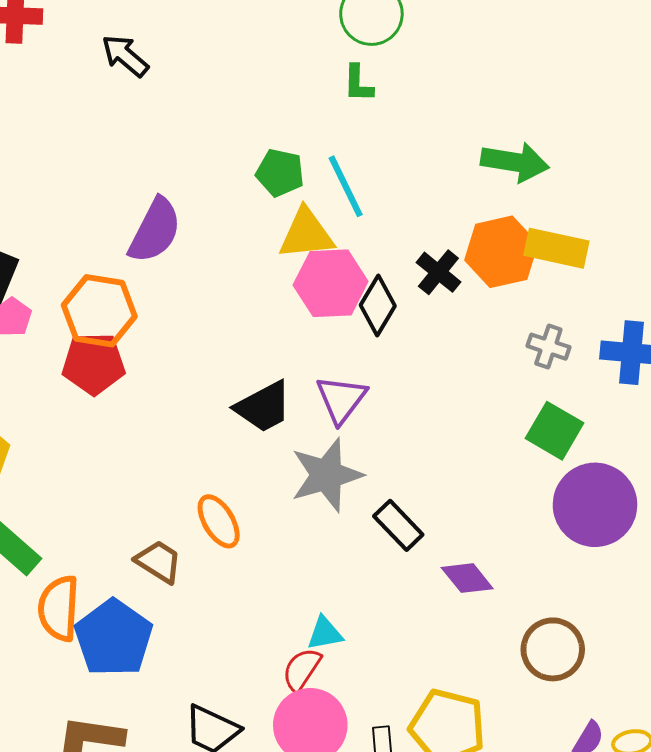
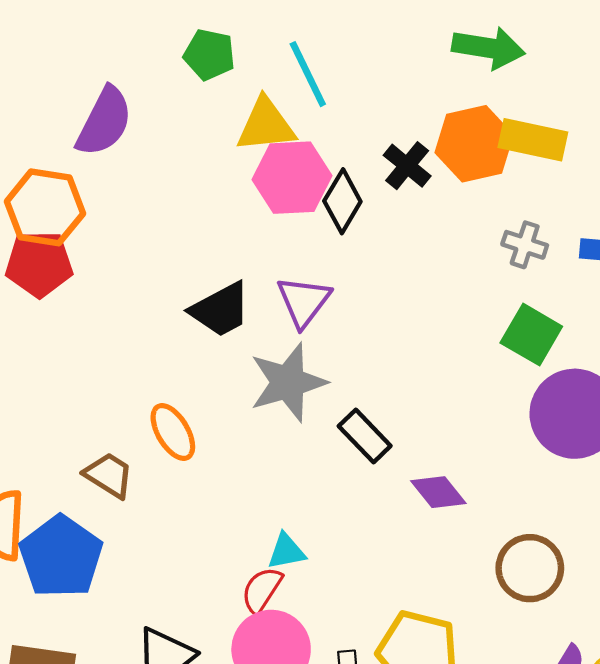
green pentagon: (280, 173) -> (209, 55), moved

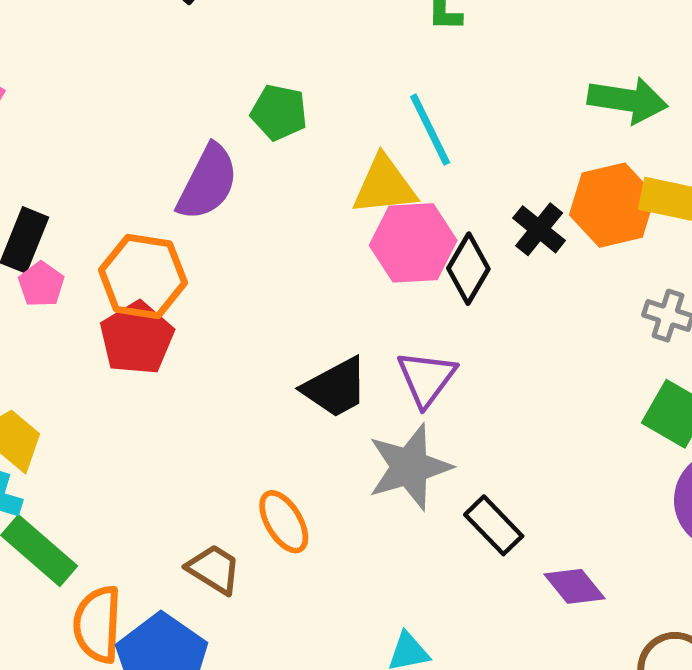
green pentagon: (209, 55) -> (279, 112), moved
red pentagon: (39, 264) -> (137, 338), turned -30

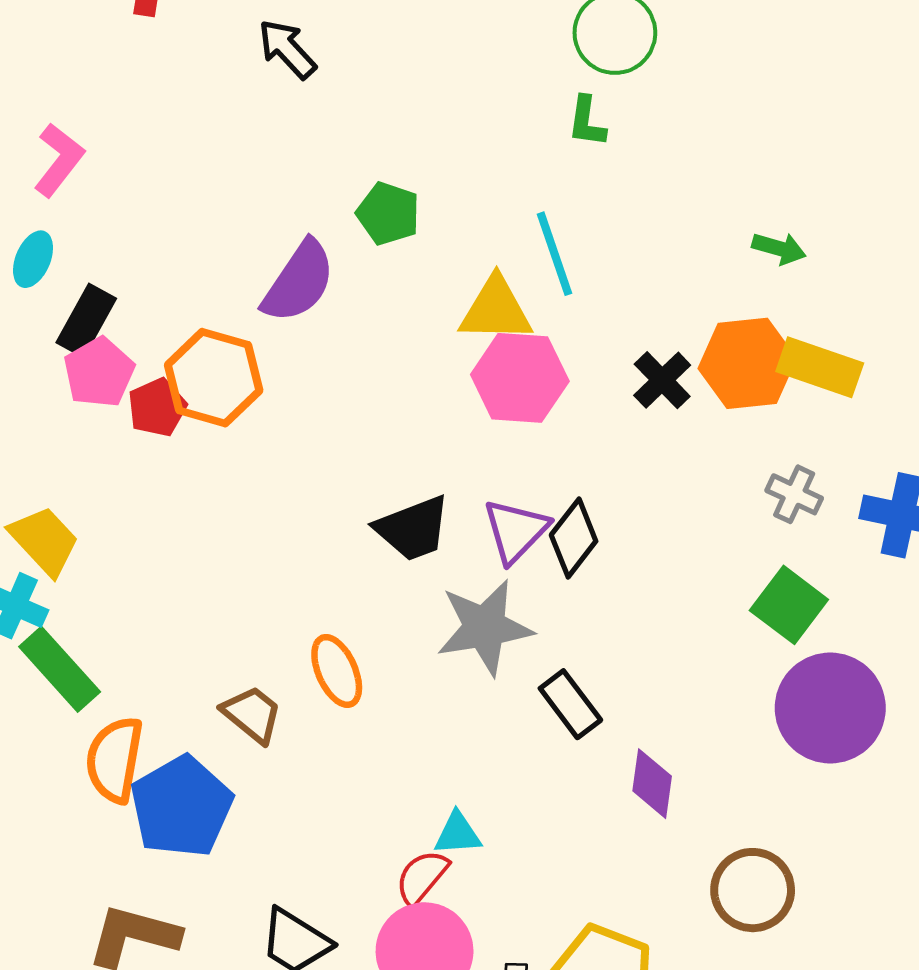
green arrow: (628, 100) -> (779, 248), size x0.6
black diamond: (468, 269) -> (574, 538), moved
pink pentagon: (41, 284) -> (99, 372), size x1.4
red pentagon: (137, 338) -> (157, 407), moved, size x0.7
purple diamond: (574, 586) -> (652, 784), turned 40

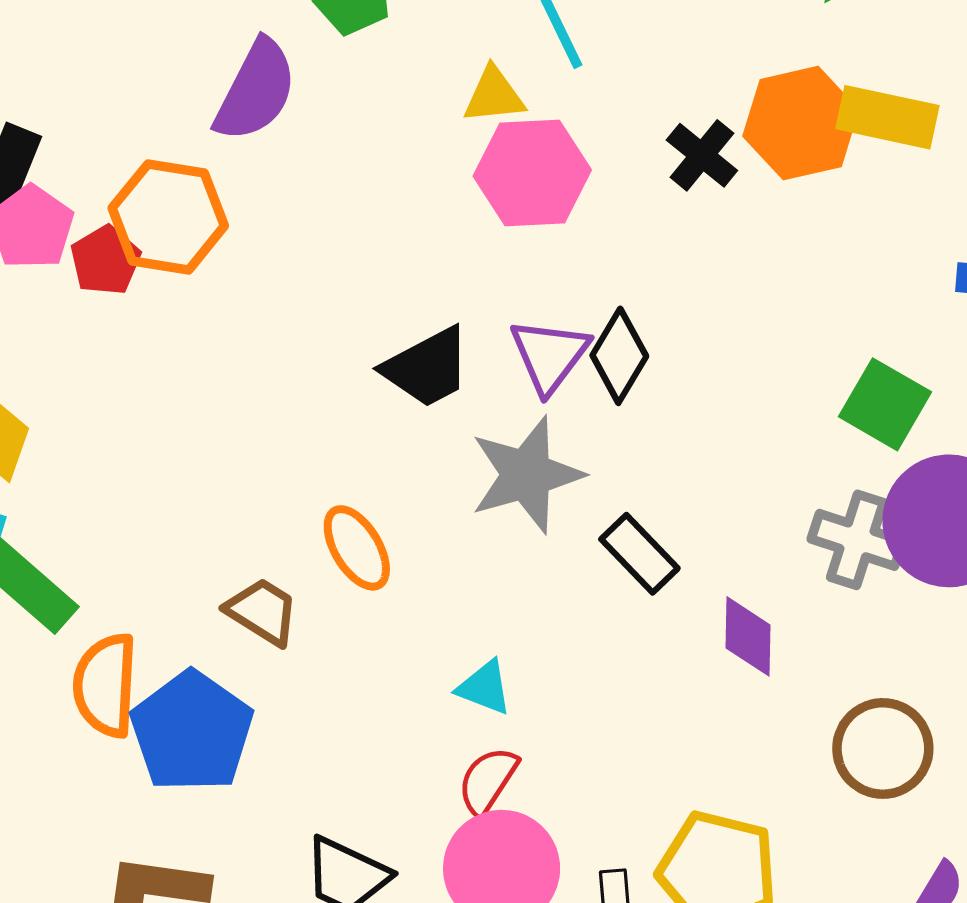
yellow triangle: (496, 310) -> (494, 95), size x0.7
gray cross: (794, 494) -> (857, 540), moved, size x1.4
cyan triangle: (458, 834) -> (484, 688), moved, turned 32

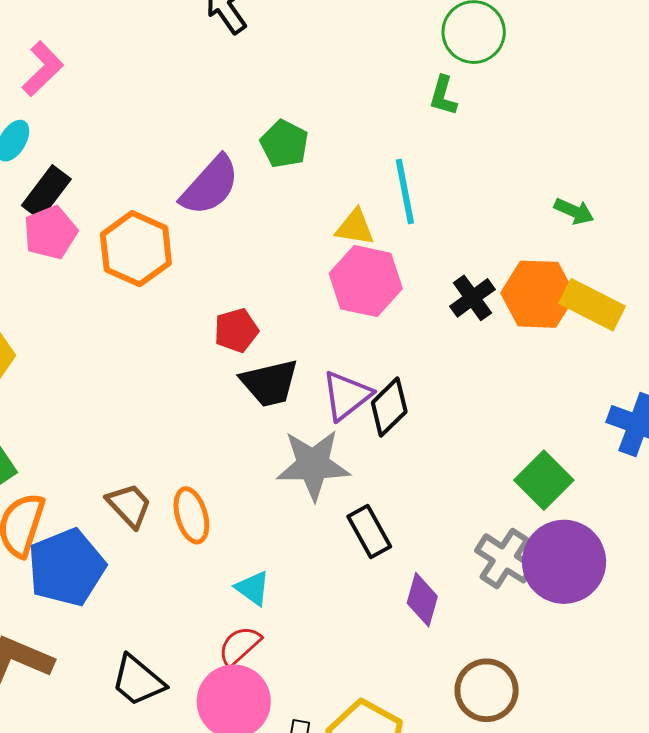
red pentagon: (105, 260) -> (236, 330), moved
orange ellipse: (357, 548) -> (191, 515), moved

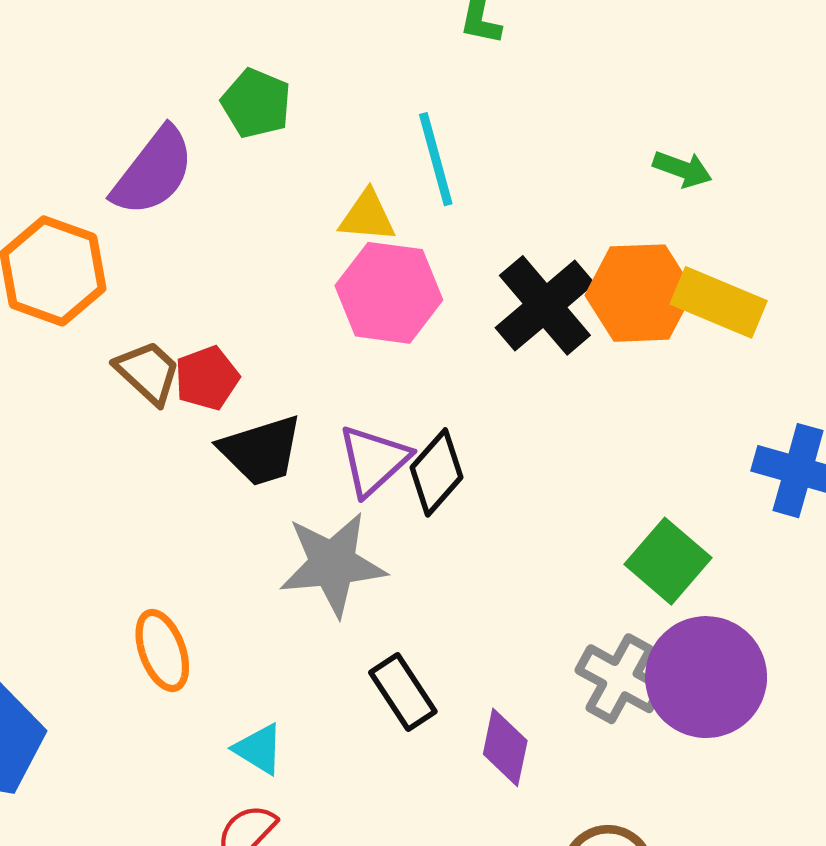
black cross: (472, 298) -> (545, 305), size x1.5
brown trapezoid: (129, 505) -> (148, 372), moved
black rectangle: (369, 532) -> (403, 692), moved

